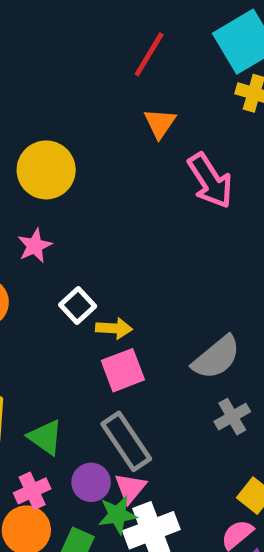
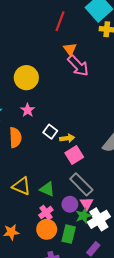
pink arrow: (210, 181) -> (78, 66), moved

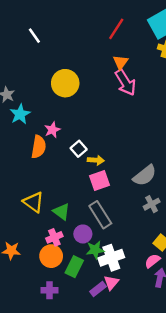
pink star: (28, 110) -> (52, 130), moved
pink triangle: (87, 204) -> (111, 283), moved

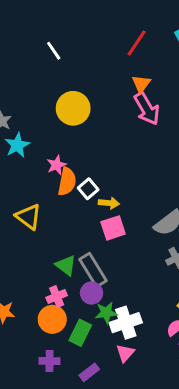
white line: (34, 36) -> (54, 51), moved
orange semicircle: (39, 147) -> (67, 182), moved
yellow triangle: (34, 202) -> (29, 217), moved
gray rectangle: (100, 215) -> (93, 270), moved
purple rectangle: (98, 289) -> (89, 372), moved

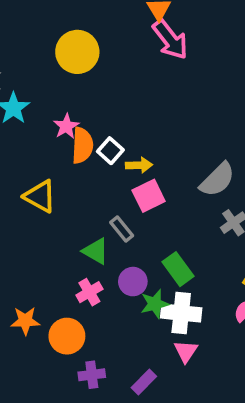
gray rectangle: (93, 270) -> (122, 229), moved, size x0.6
orange circle: (52, 319) -> (67, 336), moved
white cross: (126, 323) -> (181, 313), turned 32
green rectangle: (80, 333) -> (178, 269), moved, turned -55

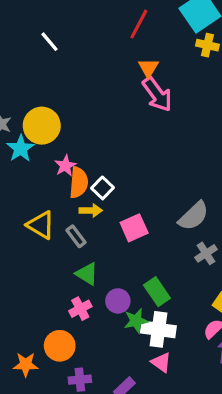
yellow circle: (77, 52) -> (42, 126), moved
yellow arrow: (139, 165) -> (91, 210), moved
gray rectangle: (122, 229) -> (76, 236), moved
orange star: (25, 321) -> (26, 364), moved
pink triangle: (186, 351) -> (161, 362), turned -30

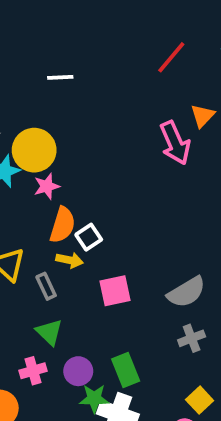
white line: (50, 42) -> (60, 77), moved, turned -65
orange triangle: (148, 68) -> (203, 116), moved
pink star: (65, 166) -> (47, 186), moved

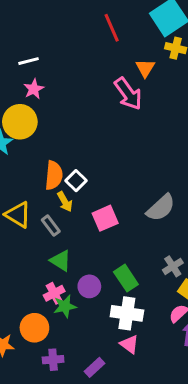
red line: (171, 57) -> (112, 28), turned -52
pink star: (47, 186) -> (34, 89), moved
yellow arrow: (69, 260) -> (65, 202), turned 60
gray cross: (192, 338) -> (173, 266), moved
green star: (94, 398) -> (65, 306), moved

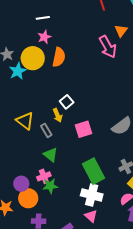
orange semicircle: (54, 175) -> (59, 57), moved
green rectangle: (126, 278) -> (93, 171), size x1.4
purple circle: (89, 286) -> (21, 184), moved

